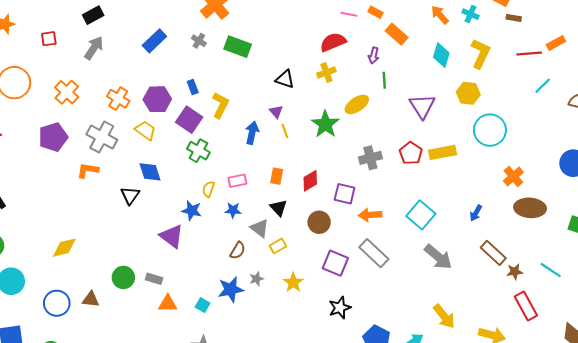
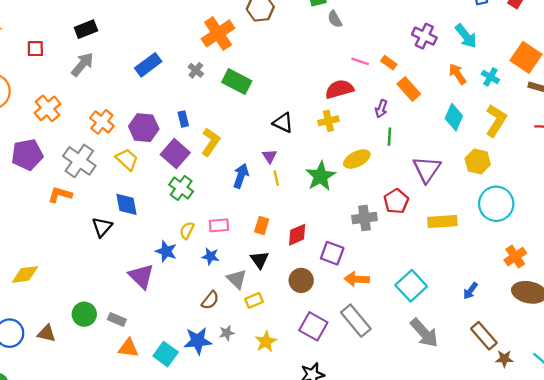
red pentagon: (411, 153) -> (396, 201), moved
cyan square: (203, 305) -> (166, 354), size x1.5

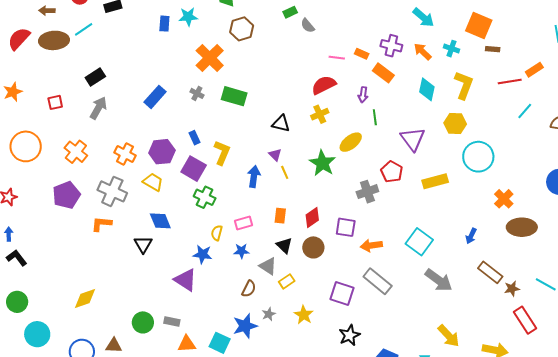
purple cross: (424, 36) -> (391, 46), moved
brown circle: (301, 280) -> (313, 247), moved

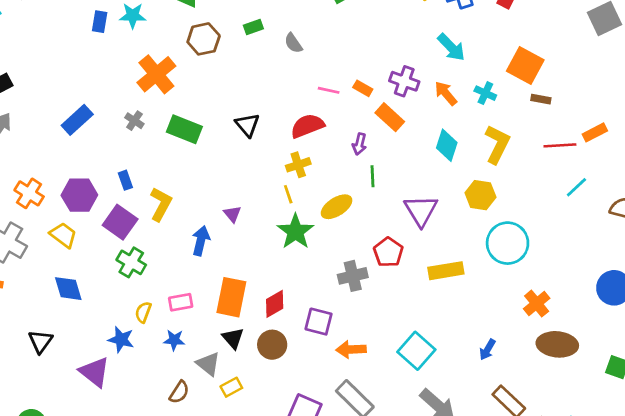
green rectangle: (290, 12) -> (253, 27), moved
black triangle: (281, 124) -> (247, 125), moved, turned 30
yellow line: (285, 172) -> (288, 194), moved
orange rectangle: (280, 216) -> (231, 297), size x1.8
black triangle: (143, 244) -> (40, 341), moved

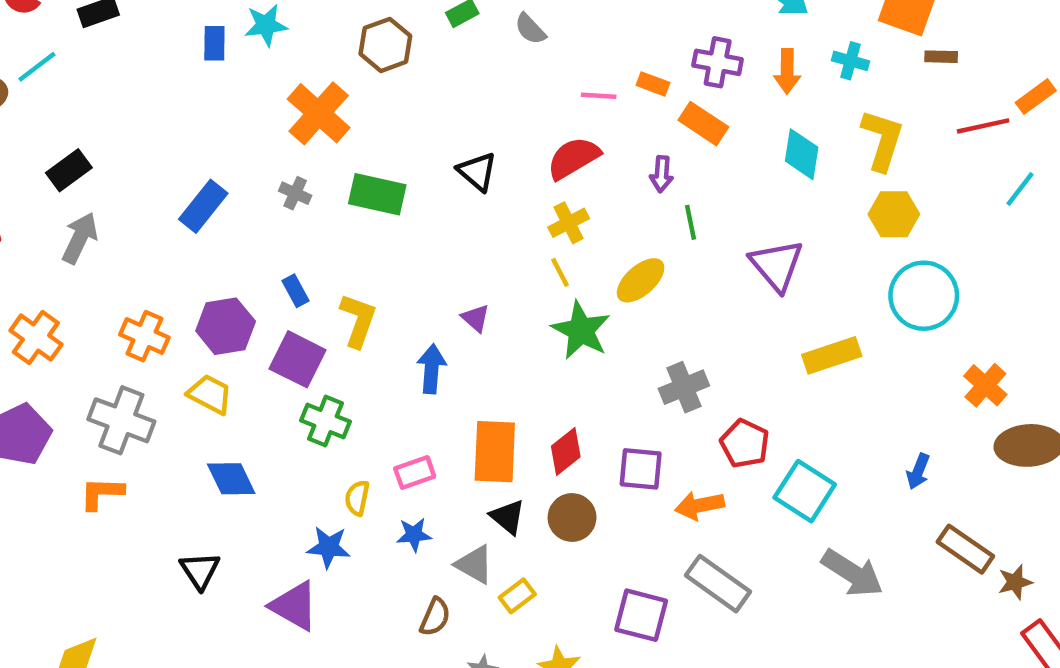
orange arrow: (446, 93) -> (787, 71), turned -130
yellow hexagon: (480, 195) -> (894, 214), moved
red pentagon: (388, 252) -> (745, 443), moved

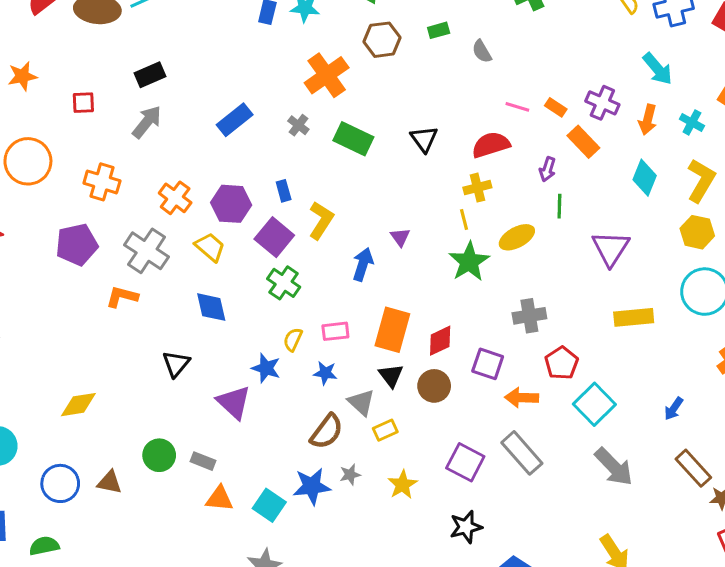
orange cross: (36, 337) -> (102, 182), turned -32
brown semicircle: (435, 617) -> (327, 432), size x1.4

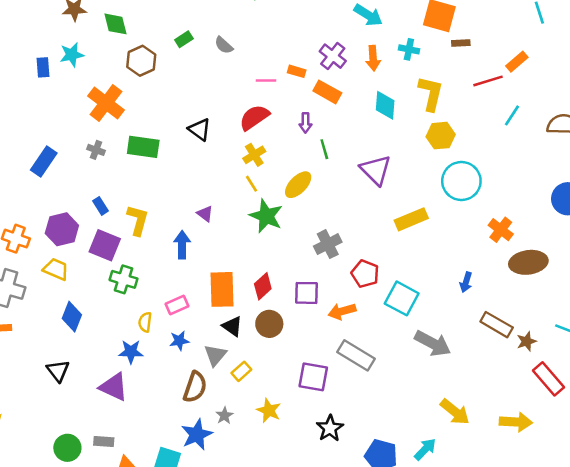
purple cross: (602, 103) -> (333, 56), turned 32
blue diamond: (211, 307) -> (72, 317), turned 52
gray triangle: (361, 402) -> (215, 355), turned 45

